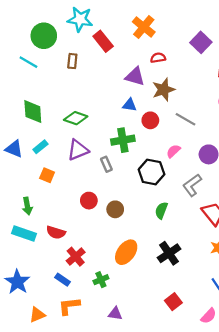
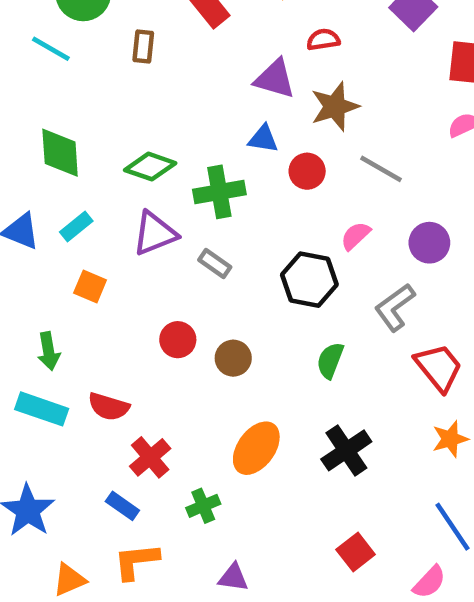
green cross: (123, 140) -> (219, 192), moved
gray rectangle: (106, 164) -> (215, 263), turned -32

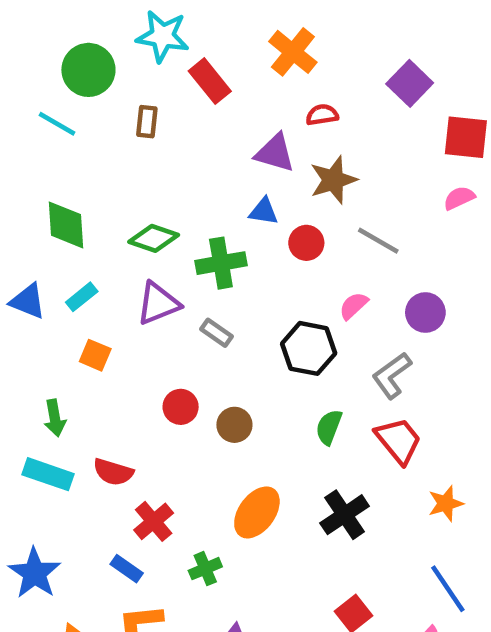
red trapezoid: (439, 367) -> (398, 441), moved

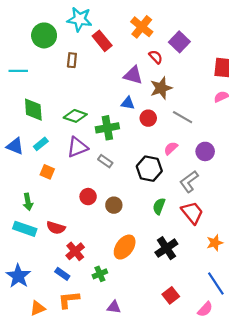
purple square: (410, 83) -> (179, 42), moved
red semicircle: (322, 115) -> (156, 57), turned 56
cyan line: (57, 124) -> (18, 71), moved, turned -30

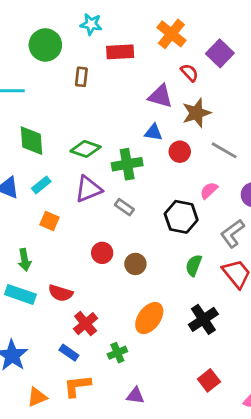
cyan star: (79, 19) -> (91, 24), size x0.7
red rectangle: (102, 41) -> (120, 52), turned -54

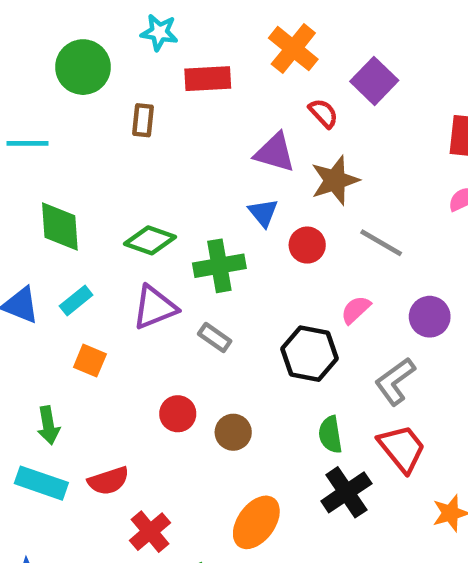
blue triangle: (153, 132) -> (263, 213), turned 42
green semicircle: (194, 265) -> (330, 435), turned -30
red semicircle: (61, 293) -> (108, 481), turned -35
black cross: (203, 319) -> (346, 492), moved

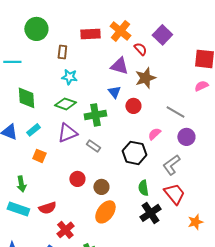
cyan star: (159, 32) -> (69, 77), moved
orange cross: (293, 49) -> (120, 31), moved
gray line: (381, 243) -> (175, 112), moved
orange ellipse: (256, 522) -> (105, 212), moved

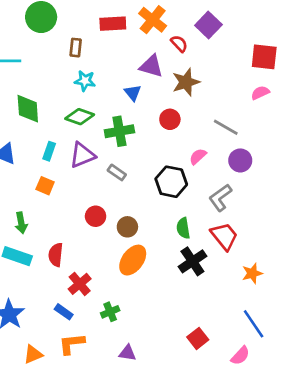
blue triangle: (114, 92) -> (133, 93), moved
cyan rectangle: (33, 130) -> (49, 151), moved, turned -32
red semicircle: (47, 208) -> (56, 255), turned 114

